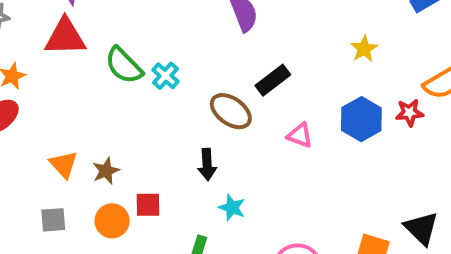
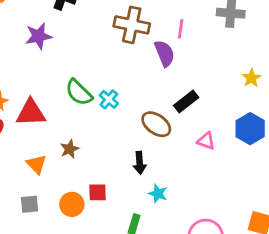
red triangle: (65, 37) -> (31, 113), moved
brown star: (106, 171) -> (70, 149), moved

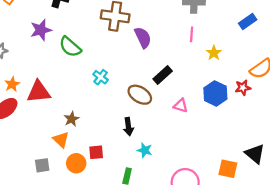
pink line: (181, 29) -> (192, 34), moved
green semicircle: (79, 92) -> (70, 47), moved
orange triangle: (36, 164) -> (61, 140), moved

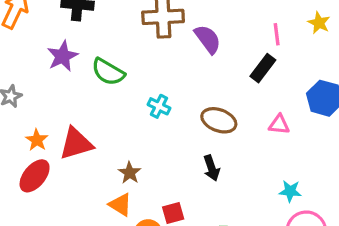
pink line: (192, 34) -> (277, 34), moved
yellow star: (214, 53) -> (319, 23), moved
black rectangle: (163, 75) -> (263, 68), moved
cyan star: (145, 150) -> (290, 191), moved

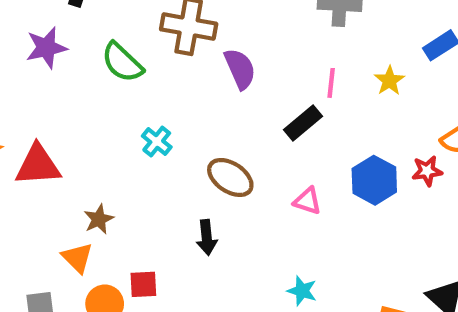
green semicircle: (108, 72) -> (122, 62), moved

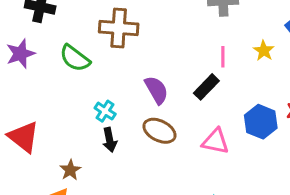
purple semicircle: (240, 69) -> (156, 90), moved
red triangle: (38, 165) -> (23, 137), turned 48
pink triangle: (307, 201) -> (215, 141), size x1.4
black arrow: (207, 237) -> (110, 140), moved

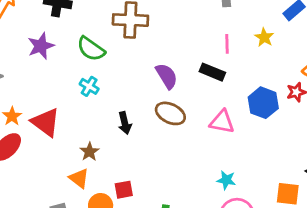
black rectangle: (206, 87) -> (212, 72), turned 70
cyan cross: (105, 111) -> (89, 86), moved

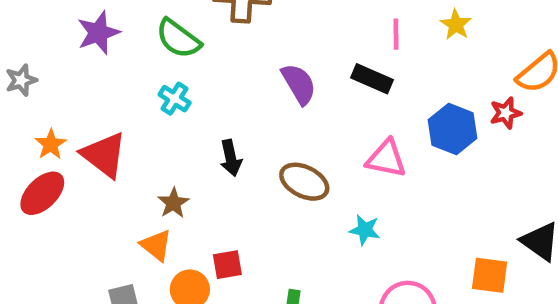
brown ellipse: (170, 113) -> (304, 182), moved
cyan star: (226, 180) -> (365, 230), moved

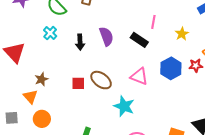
yellow star: (456, 25) -> (182, 34), moved
black arrow: (231, 158) -> (80, 42), moved
cyan star: (365, 230) -> (124, 106), size x1.5
red square: (227, 265) -> (78, 83), moved

